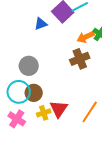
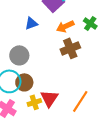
blue triangle: (41, 24) -> (31, 23), moved
orange arrow: (86, 37) -> (65, 26), moved

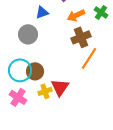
gray circle: (19, 55) -> (28, 34), moved
orange line: (80, 101) -> (89, 58), moved

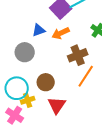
orange arrow: (76, 15) -> (61, 33), moved
brown circle: (35, 71) -> (46, 82), moved
yellow cross: (45, 91) -> (28, 100), moved

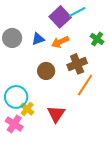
gray circle: (25, 52) -> (12, 38), moved
brown circle: (46, 82) -> (46, 71), moved
yellow cross: (28, 100) -> (27, 109), turned -32

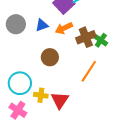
green cross: (97, 39) -> (101, 40), moved
brown cross: (77, 64) -> (86, 37), moved
yellow cross: (27, 109) -> (41, 95), moved, turned -32

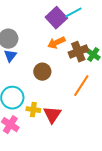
blue triangle: (42, 25) -> (10, 56), moved, turned -32

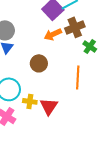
brown cross: (78, 52) -> (75, 27), moved
orange line: (81, 86) -> (78, 77), turned -30

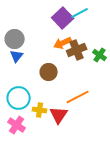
brown cross: (75, 27) -> (77, 50), moved
orange line: (78, 77) -> (78, 97), moved, turned 60

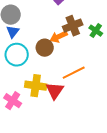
orange arrow: (63, 43) -> (59, 37), moved
cyan circle: (19, 98) -> (17, 55), moved
yellow cross: (40, 110) -> (36, 86), size x1.5

